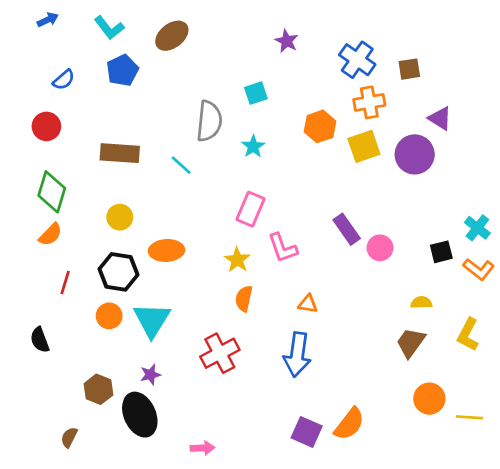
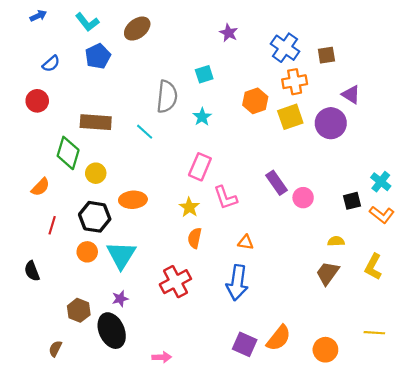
green diamond: (52, 192) -> (68, 153), moved
orange circle: (429, 399) -> (325, 350), moved

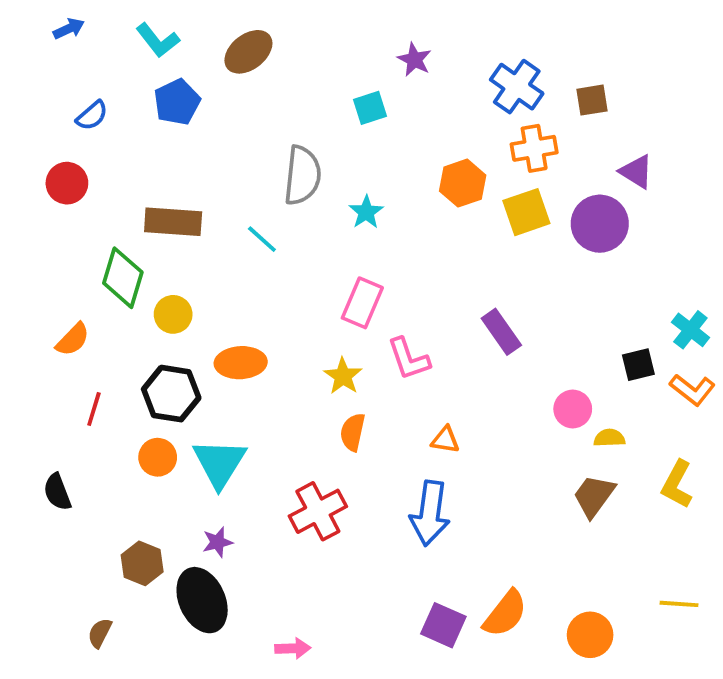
cyan square: (204, 74) -> (370, 108), moved
pink circle: (303, 198) -> (573, 409), moved

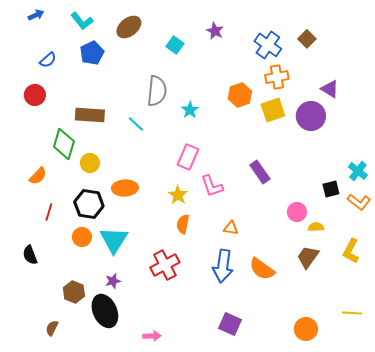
brown square: (592, 100) -> (307, 39), moved, turned -36
cyan square: (370, 108) -> (175, 45), moved, turned -36
orange semicircle: (505, 614) -> (262, 269), moved, turned 88

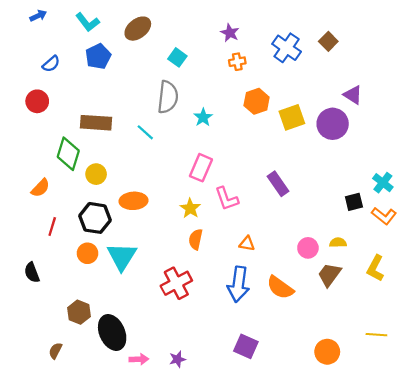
cyan square: (175, 45) -> (177, 57), moved
orange cross: (277, 77) -> (237, 62), moved, size x0.7
pink circle: (297, 212) -> (308, 248), moved
purple star: (113, 281) -> (177, 359), moved
pink arrow: (152, 336) -> (139, 359), moved

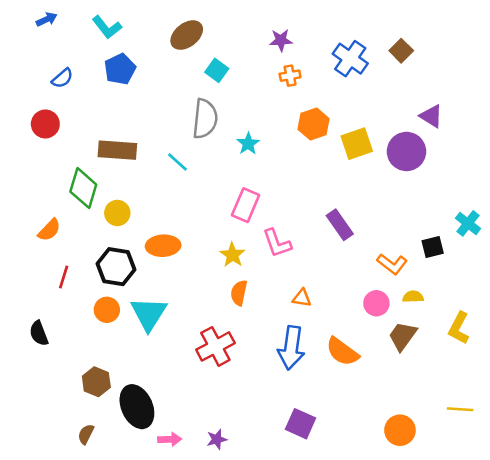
brown ellipse: (138, 29) -> (187, 35), moved
purple star: (230, 33) -> (281, 40), turned -30
orange L-shape: (384, 216) -> (392, 264), moved
brown semicircle: (55, 351) -> (86, 434), moved

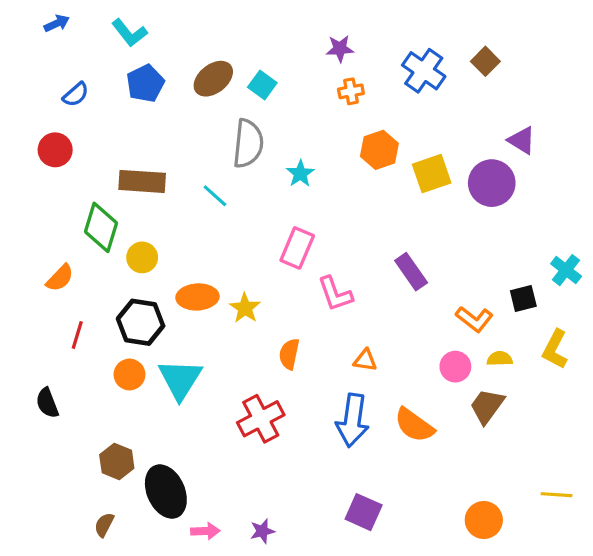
brown ellipse: (187, 35) -> (213, 79), moved
yellow star: (232, 255) -> (245, 308), moved
yellow L-shape: (459, 328) -> (555, 349), moved

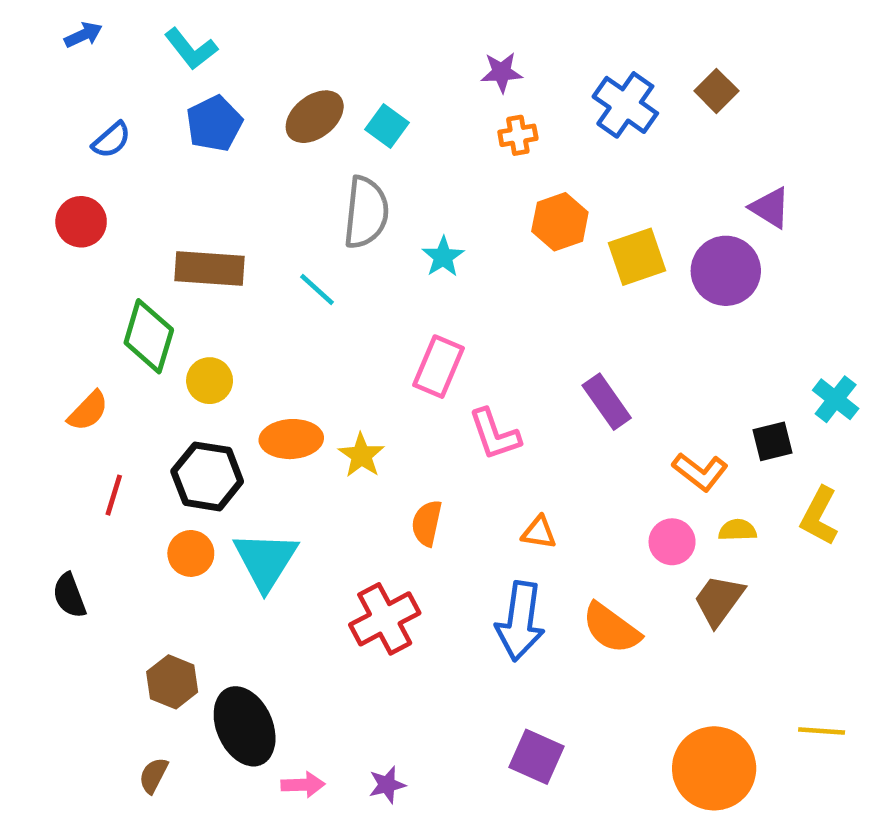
orange circle: (484, 520) -> (714, 768), size x1.5

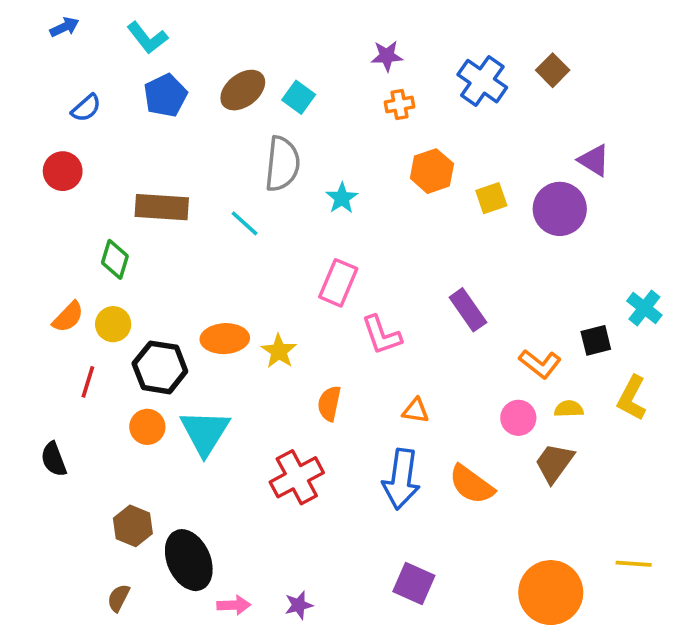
yellow square: (637, 257) -> (491, 198), size x0.7
green diamond: (149, 336) -> (115, 259), size x0.7
yellow circle: (210, 381) -> (113, 324), moved

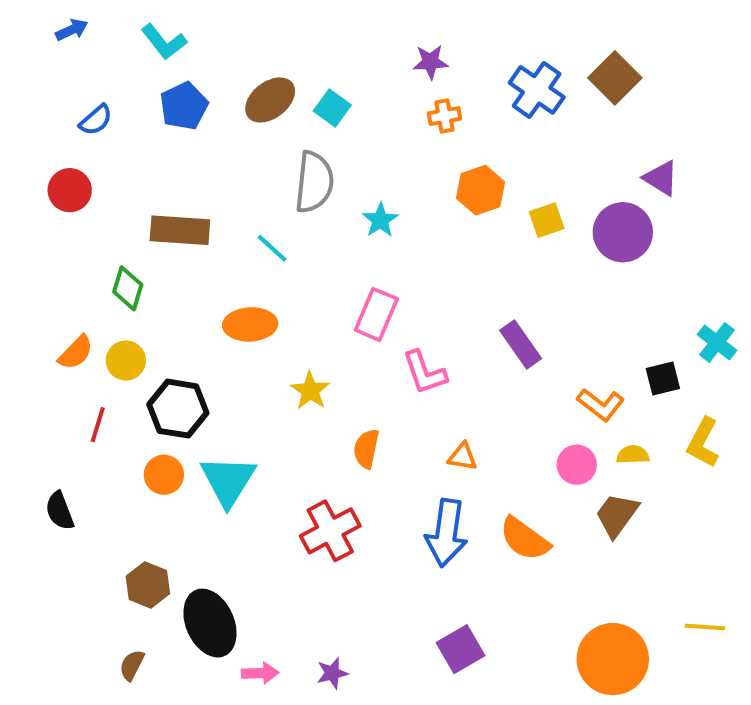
brown square: (553, 70) -> (615, 78), size x1.4
orange ellipse: (225, 339) -> (250, 324), moved
purple square: (414, 584) -> (460, 649), turned 36

